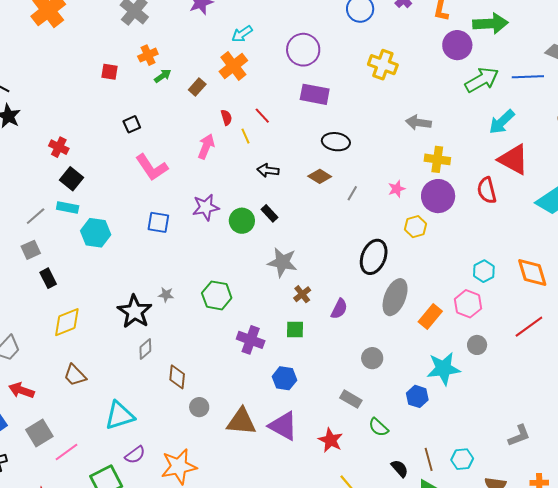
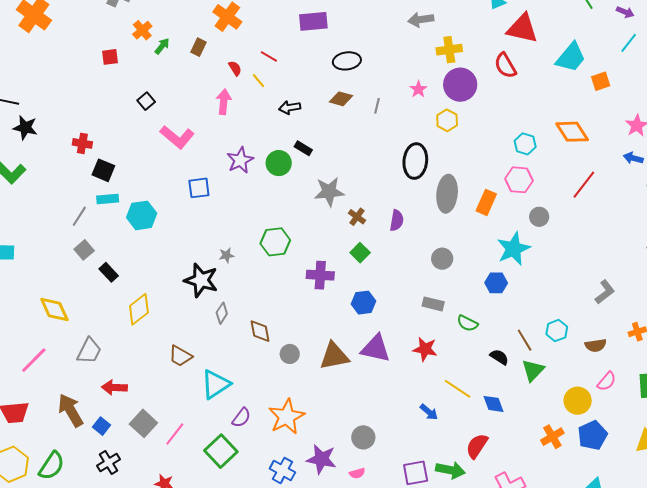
green square: (295, 329) -> (360, 253), turned -30
brown trapezoid: (75, 375) -> (180, 356), moved

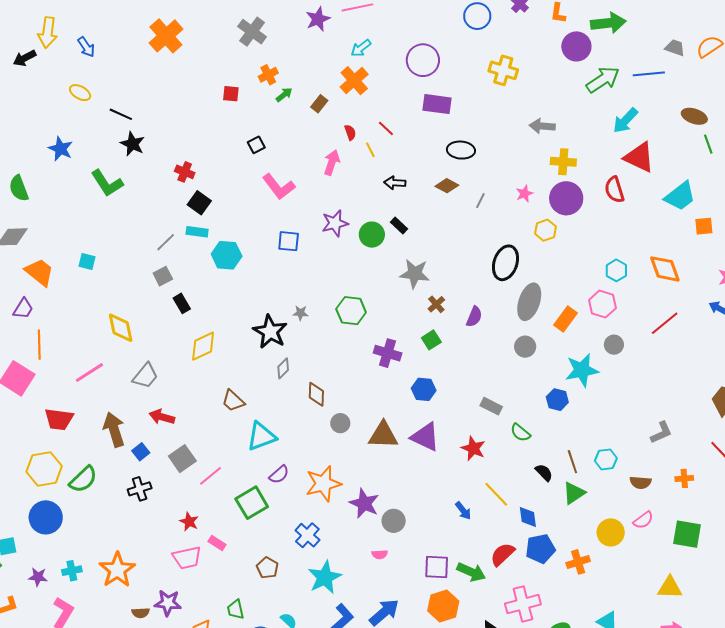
gray circle: (442, 259) -> (525, 347), moved
blue pentagon: (592, 435) -> (540, 549), moved
purple star: (321, 459) -> (364, 503), moved

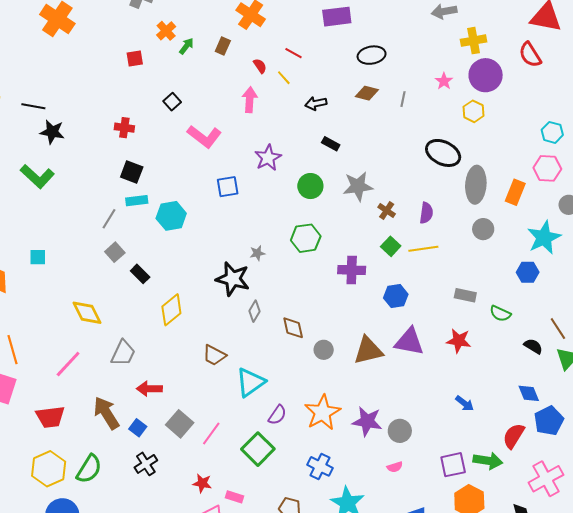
red cross: (185, 172) -> (124, 128), moved
green circle: (372, 235) -> (310, 186), moved
black ellipse: (505, 263) -> (443, 153), turned -68
yellow line: (496, 494) -> (423, 249), moved, turned -40

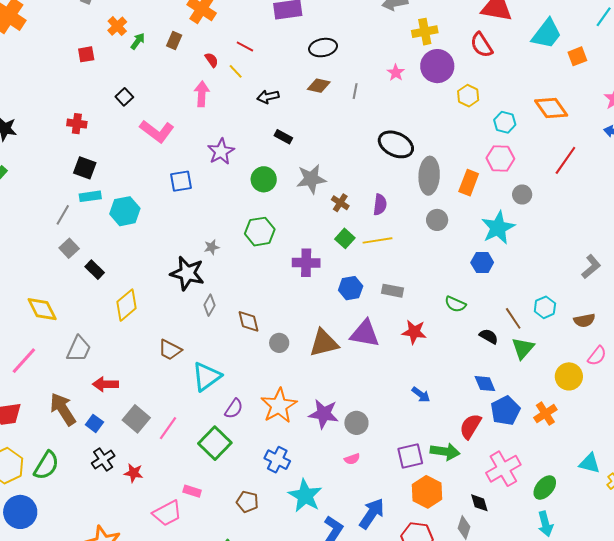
yellow hexagon: (473, 111) -> (468, 96), moved
gray rectangle: (465, 295) -> (392, 291), moved
red star: (202, 483) -> (134, 473), moved

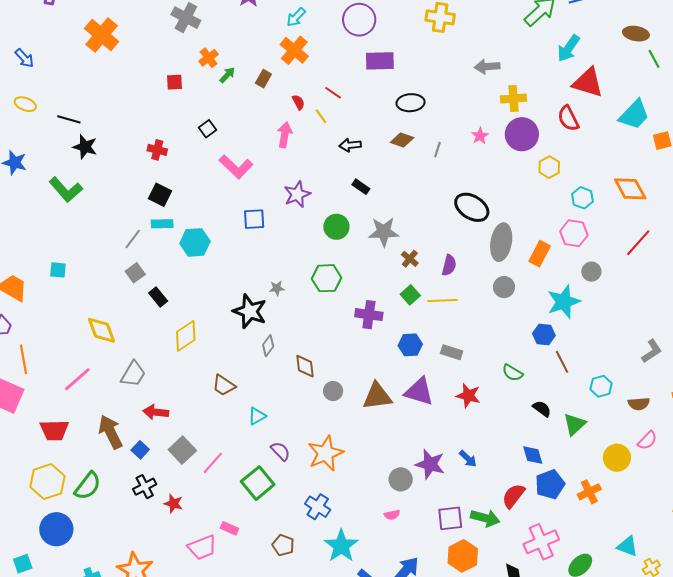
brown line: (513, 318) -> (562, 362), moved
cyan triangle: (207, 377) -> (257, 416), size x0.6
purple semicircle: (234, 409) -> (280, 451), turned -85
purple star: (324, 414) -> (430, 464), moved

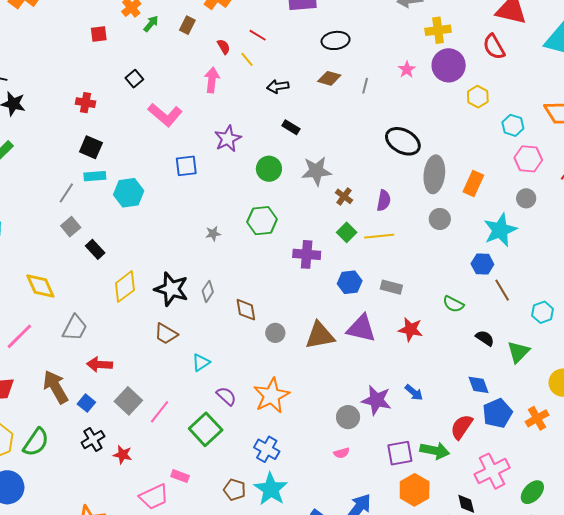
pink hexagon: (574, 233) -> (528, 159), moved
black star: (250, 311) -> (171, 289), moved
cyan star: (341, 546) -> (271, 489), moved

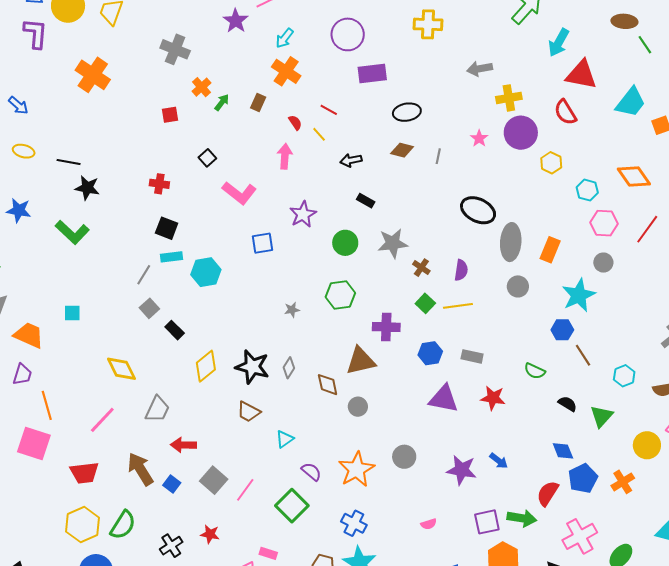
brown triangle: (320, 335) -> (361, 361), moved
gray circle: (348, 417) -> (404, 457), moved
black cross: (93, 440) -> (171, 546), moved

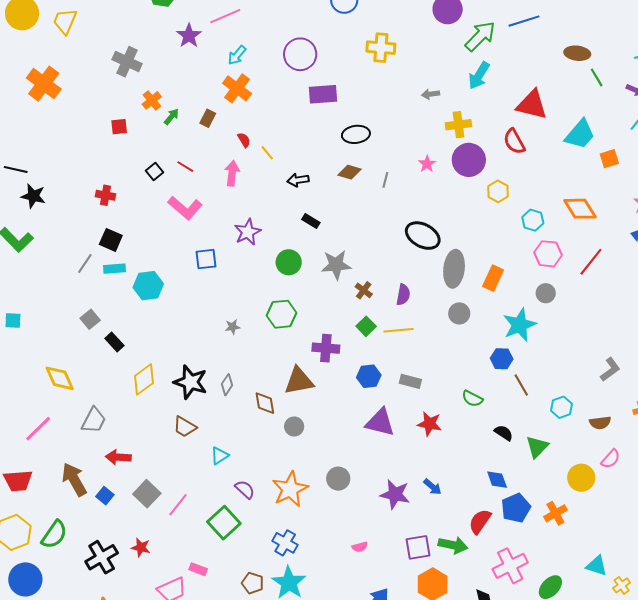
cyan arrow: (559, 43) -> (479, 76), moved
gray arrow: (480, 69) -> (430, 94), size x0.7
red line: (329, 110) -> (185, 167), moved
gray line: (144, 275) -> (85, 263), moved
black cross: (171, 546) -> (102, 557), size x1.4

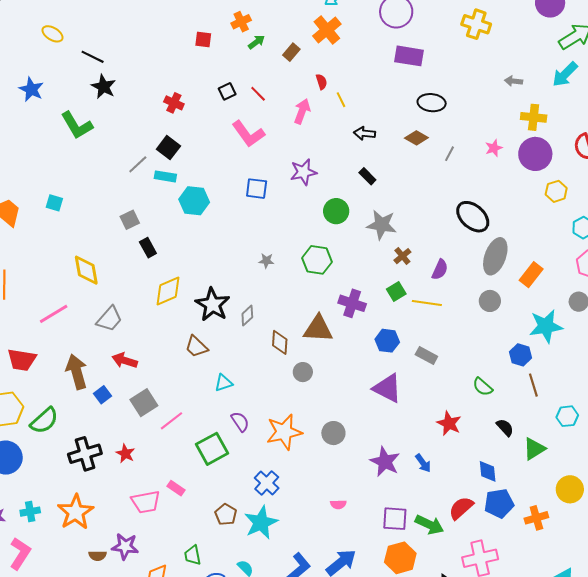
red star: (429, 424) -> (449, 423), moved

